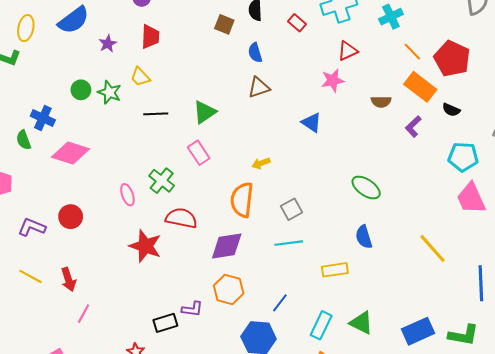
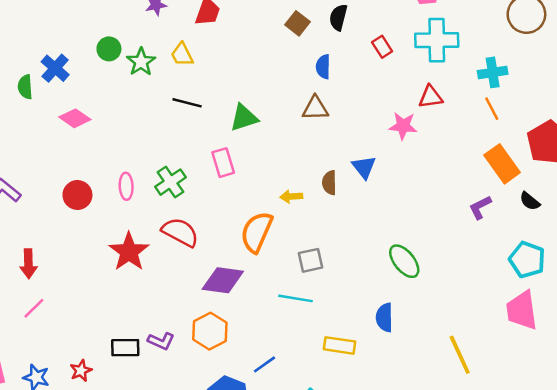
orange line: (412, 52) -> (492, 109), moved
brown semicircle: (381, 102) -> (329, 183), moved, turned 72
pink diamond: (71, 153) -> (75, 118), size x0.7
red circle: (71, 217) -> (77, 195), moved

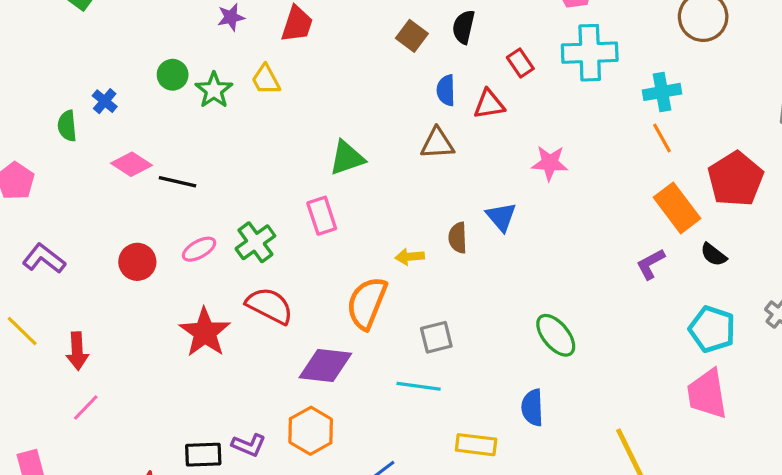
blue cross: (55, 68) -> (105, 101), size x0.7
red triangle: (431, 97) -> (489, 104), moved
black line: (187, 103) -> (177, 182), moved
pink ellipse: (126, 186) -> (199, 249), turned 65

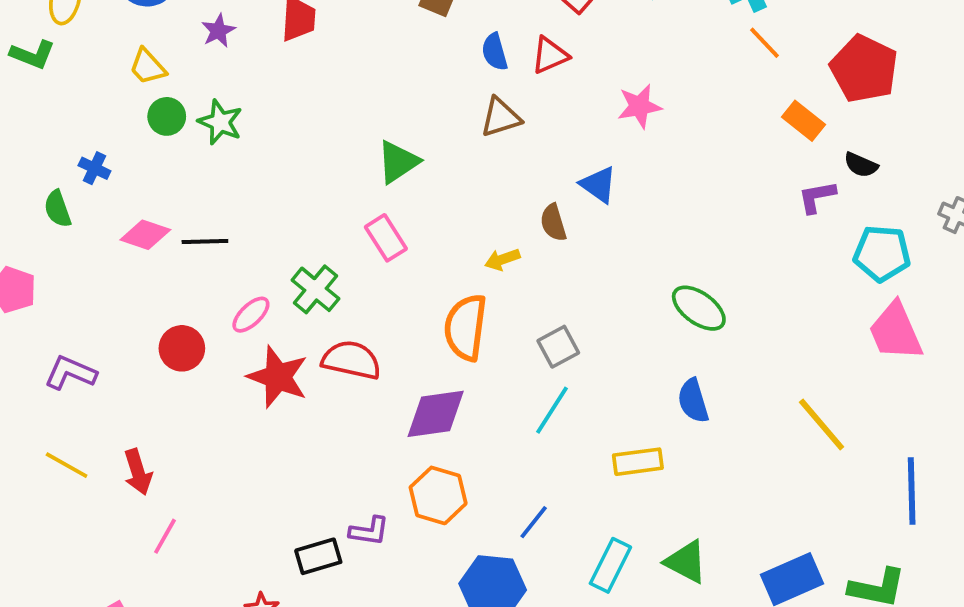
yellow trapezoid: (266, 80) -> (148, 67), moved
orange rectangle: (677, 208) -> (804, 121), size x0.7
purple L-shape: (651, 264) -> (817, 197), moved, turned 32
red star: (205, 332) -> (278, 377), moved
cyan line: (419, 386) -> (552, 410), turned -51

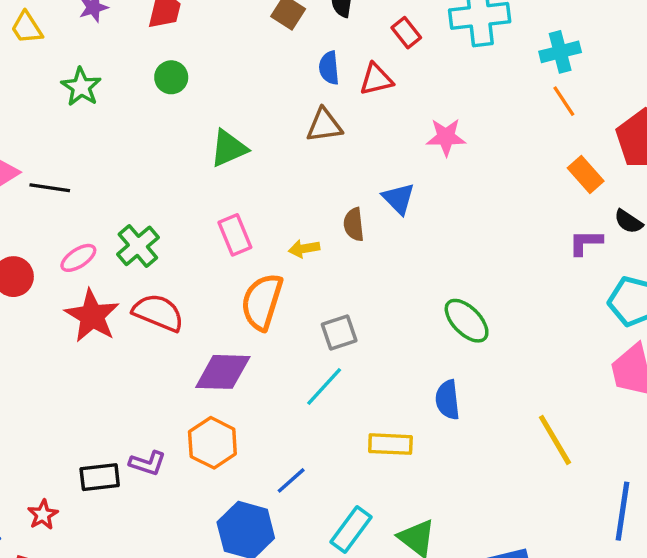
green circle: (167, 116) -> (171, 77), moved
pink rectangle: (386, 238) -> (235, 235), moved

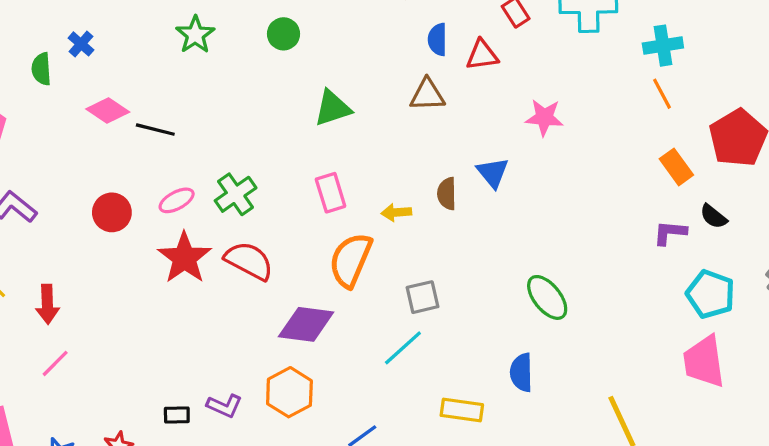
black rectangle: (100, 477) -> (177, 415), size x0.7

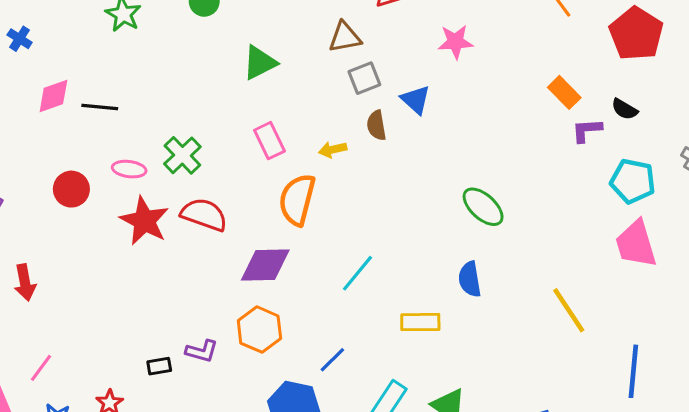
pink diamond: (108, 110) -> (53, 96), turned -45
orange rectangle: (676, 167) -> (564, 92), moved
pink ellipse: (177, 200) -> (129, 169), turned 44
gray square: (422, 297) -> (364, 78), moved
pink line: (55, 363) -> (41, 368), moved

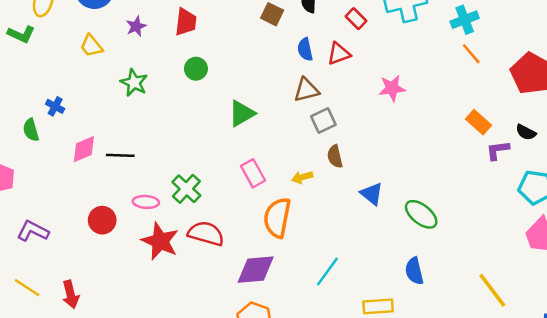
blue triangle: (416, 100) -> (372, 194), moved

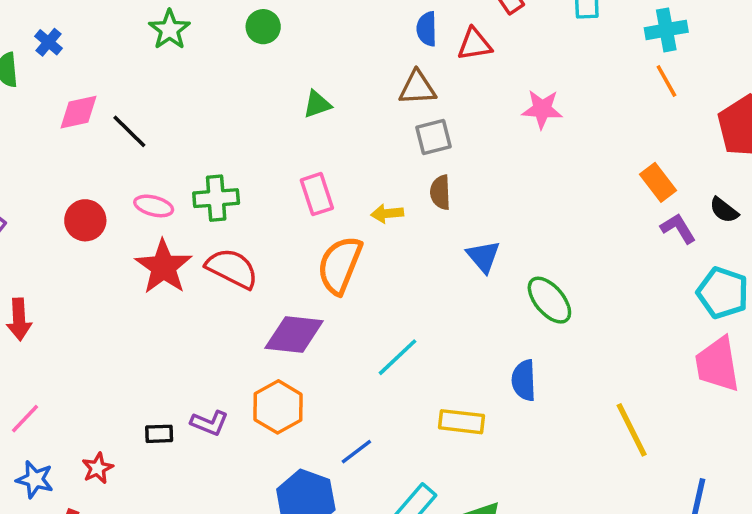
green triangle: (242, 114) -> (317, 104), size x0.7
purple L-shape: (498, 150) -> (678, 228), turned 55
black line: (120, 155) -> (129, 131), turned 32
green cross: (186, 189) -> (216, 198), turned 32

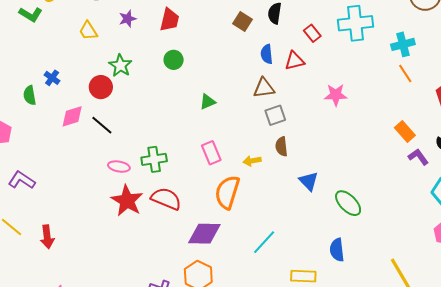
red circle: (85, 220) -> (101, 87), moved

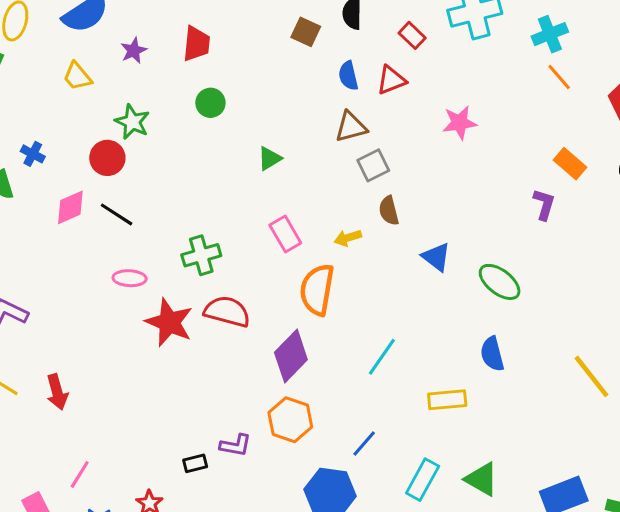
purple L-shape: (418, 157) -> (544, 204), moved, turned 60
pink ellipse: (119, 167) -> (130, 278), moved
purple diamond: (204, 234) -> (291, 356), turned -40

